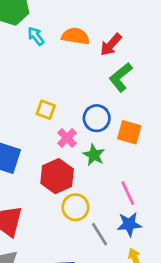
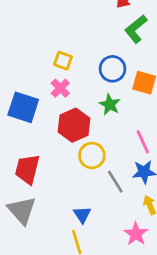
pink cross: (67, 138) -> (60, 88), moved

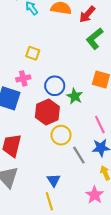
yellow square: (63, 61) -> (33, 53), moved
blue circle: (112, 69) -> (55, 86), moved
pink cross: (60, 88) -> (23, 78), moved, turned 32

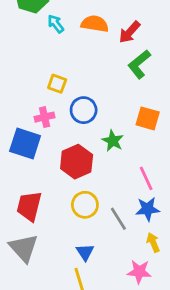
blue circle: (55, 86) -> (84, 110), moved
yellow circle: (61, 135) -> (85, 205), moved
pink star: (95, 195) -> (139, 272), turned -30

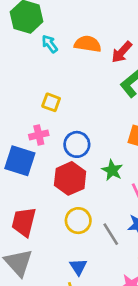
blue circle: (84, 110) -> (77, 144), moved
green star: (113, 141) -> (112, 170), moved

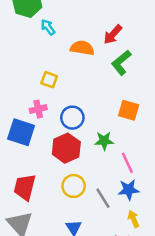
orange semicircle: (88, 44) -> (82, 48), moved
green star: (112, 170) -> (104, 141), turned -30

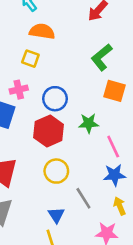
orange semicircle: (82, 48) -> (42, 31), moved
green L-shape: (121, 63) -> (102, 57), moved
gray line: (103, 198) -> (83, 198), moved

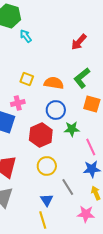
orange semicircle: (42, 31) -> (54, 83), moved
blue circle: (55, 99) -> (56, 110), moved

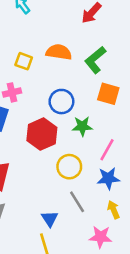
orange semicircle: (54, 83) -> (59, 52), moved
pink line: (91, 147) -> (107, 150), turned 54
yellow circle: (47, 166) -> (69, 167), moved

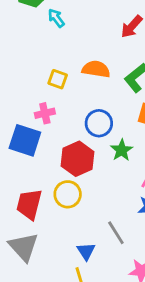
green star: (82, 126) -> (122, 150), turned -30
yellow circle: (69, 167) -> (68, 194), moved

